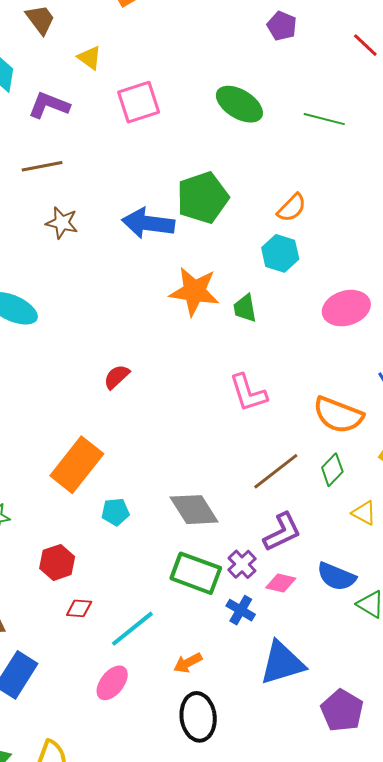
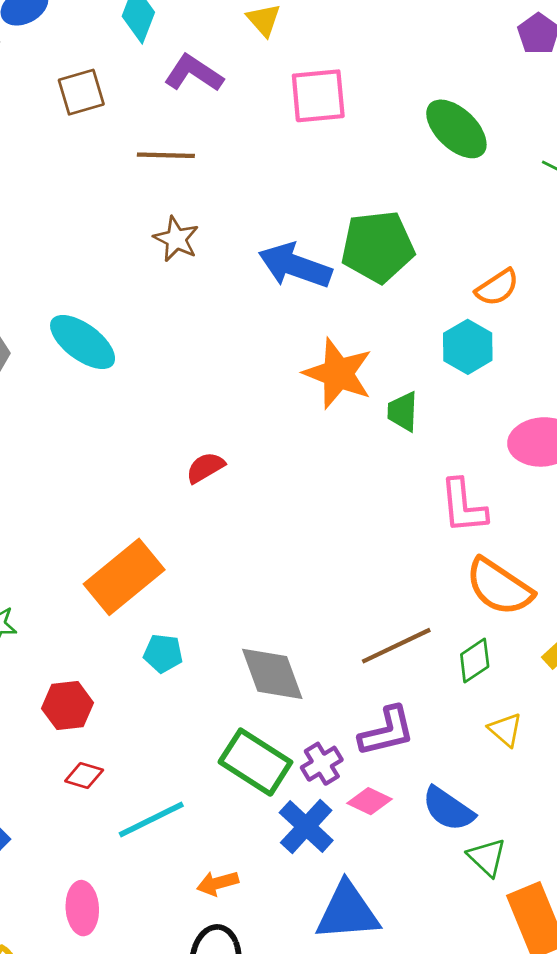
pink L-shape: (248, 393) -> (463, 506), moved
blue cross: (241, 610) -> (306, 826), size x1.4
pink ellipse: (112, 683) -> (82, 908), moved, turned -54

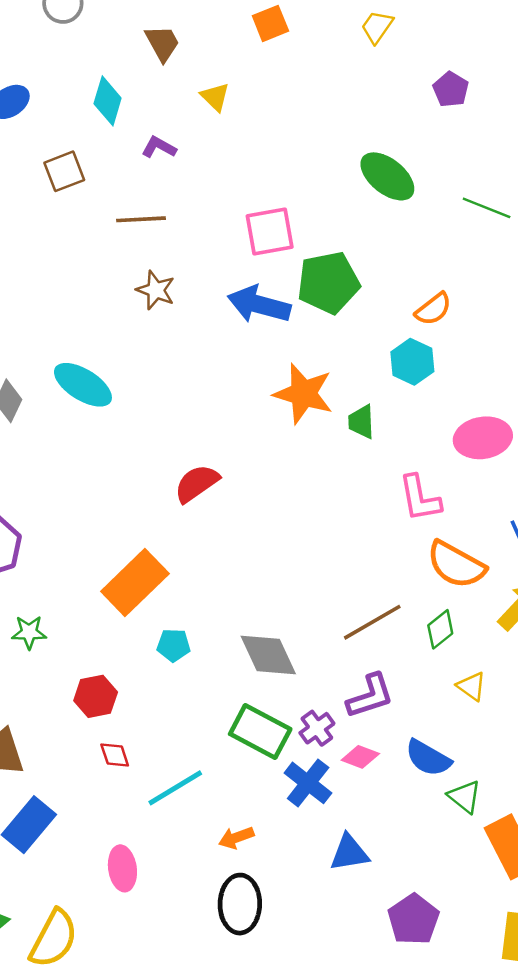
purple L-shape: (194, 73) -> (159, 147), size x0.7
pink square: (318, 96) -> (270, 232), moved
red semicircle: (205, 468) -> (197, 483), size x1.4
red diamond: (84, 775) -> (115, 755), turned 60
blue triangle: (348, 912) -> (349, 853), size x0.7

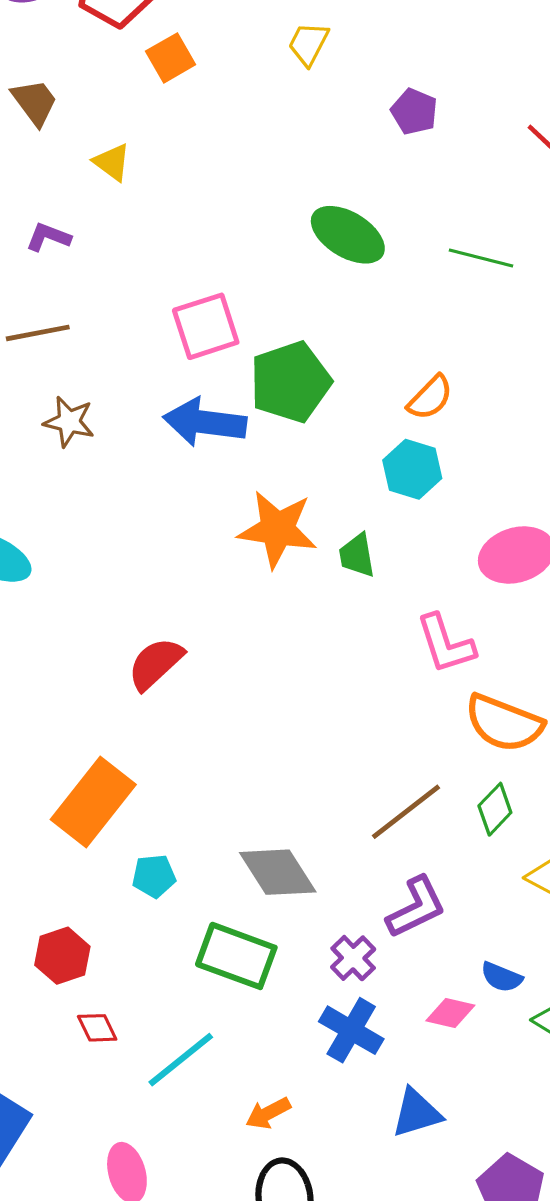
green rectangle: (260, 731) -> (236, 956), moved
pink diamond: (360, 757) -> (450, 1013), moved
blue semicircle: (428, 758) -> (502, 977), size x0.7

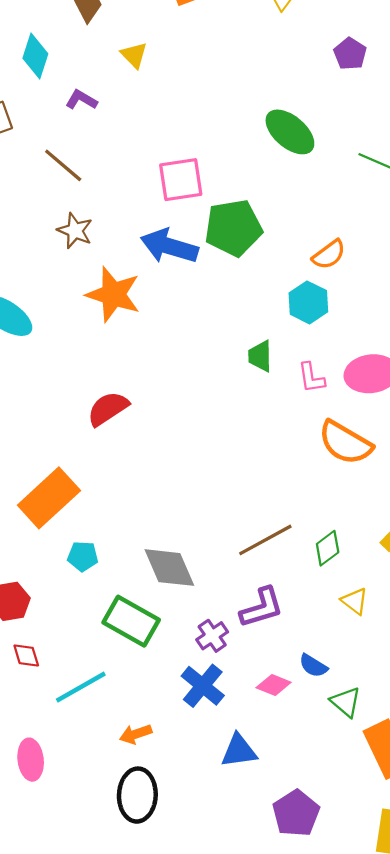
brown line: (38, 333) -> (63, 165), turned 42
orange star: (277, 529) -> (113, 294), moved
pink L-shape: (446, 644) -> (311, 378), moved, size x0.7
orange semicircle: (504, 723) -> (345, 443), moved

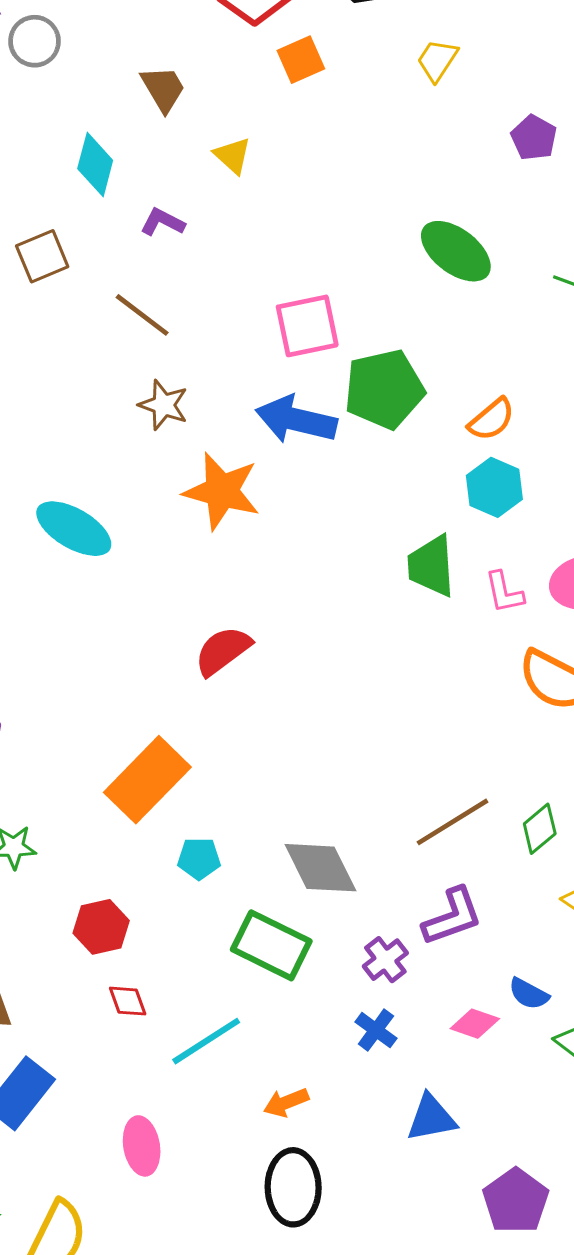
orange semicircle: (329, 255) -> (492, 419), moved
green trapezoid: (260, 356) -> (431, 566), size x1.4
blue cross: (203, 686) -> (376, 1030), size x0.7

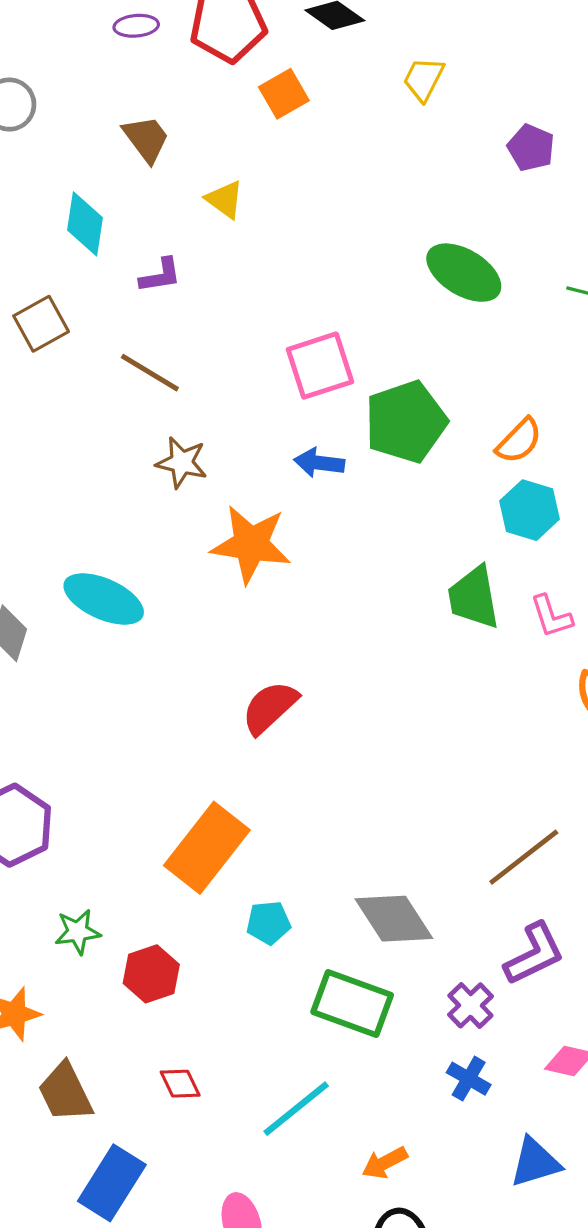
purple L-shape: (162, 222) -> (160, 275), turned 150
blue arrow: (296, 420) -> (319, 463), size x0.6
red hexagon: (101, 927) -> (151, 974), moved
red diamond: (128, 1001) -> (180, 1084), moved

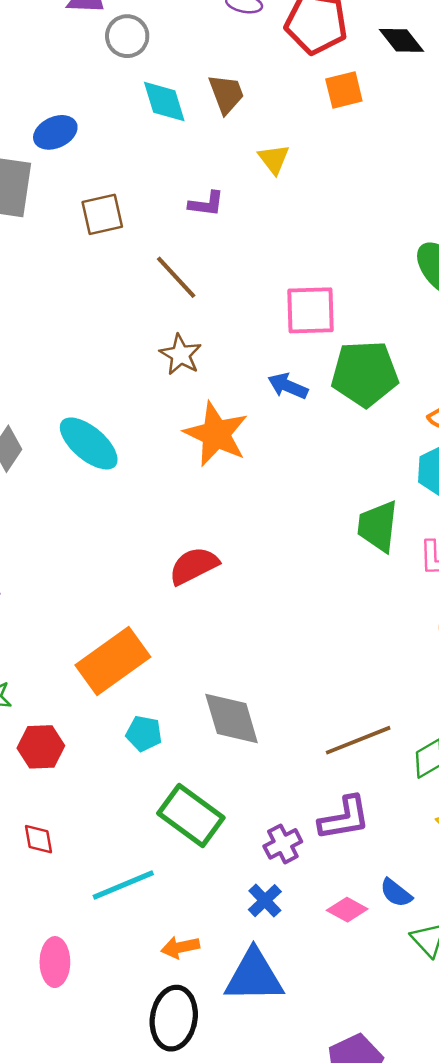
cyan diamond: (85, 224) -> (164, 101), moved, turned -42
gray diamond: (394, 919) -> (232, 718), moved
blue triangle: (535, 1162) -> (254, 976), moved, size x1.4

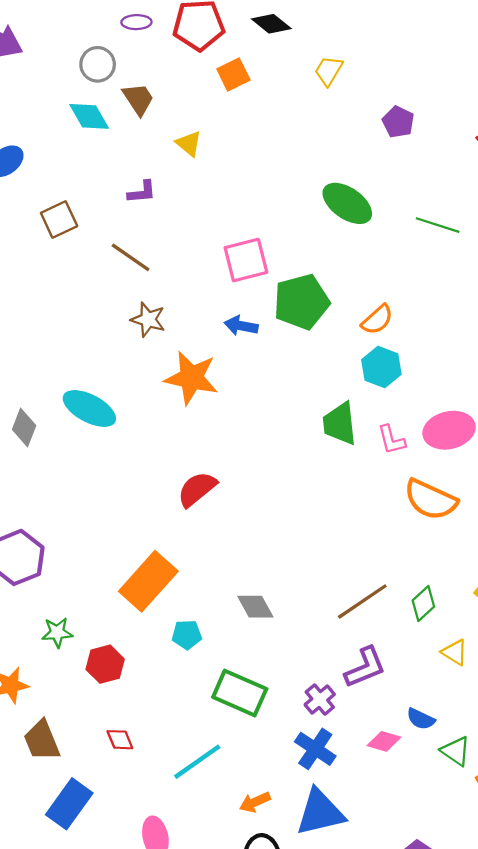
gray circle: (127, 36) -> (98, 64), moved
gray diamond: (232, 718) -> (255, 607), size x0.7
blue cross: (265, 901) -> (315, 749), size x1.4

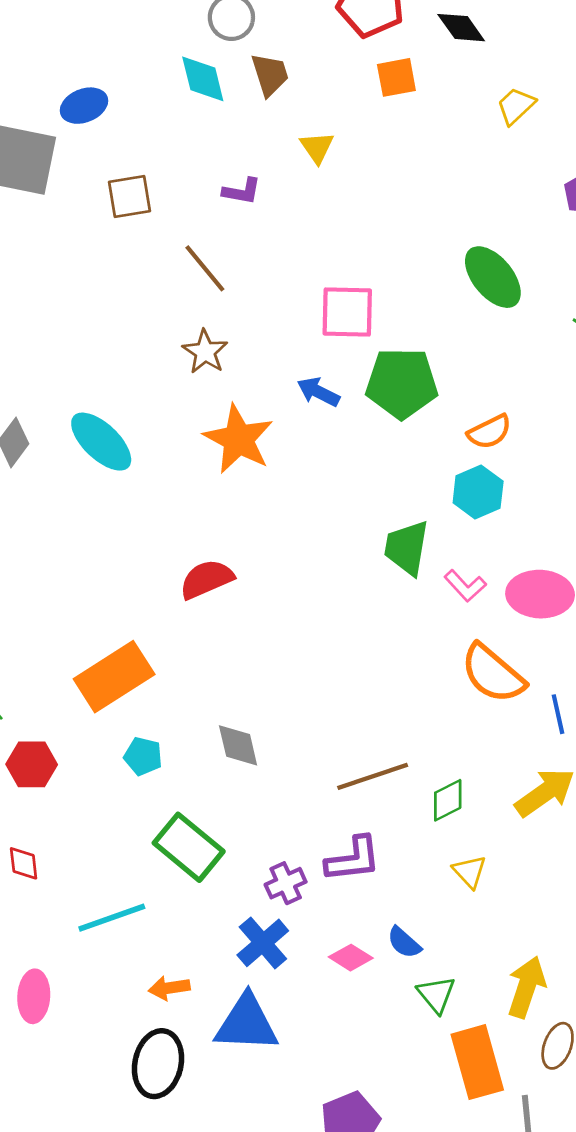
pink L-shape: (391, 440) -> (465, 586), turned -44

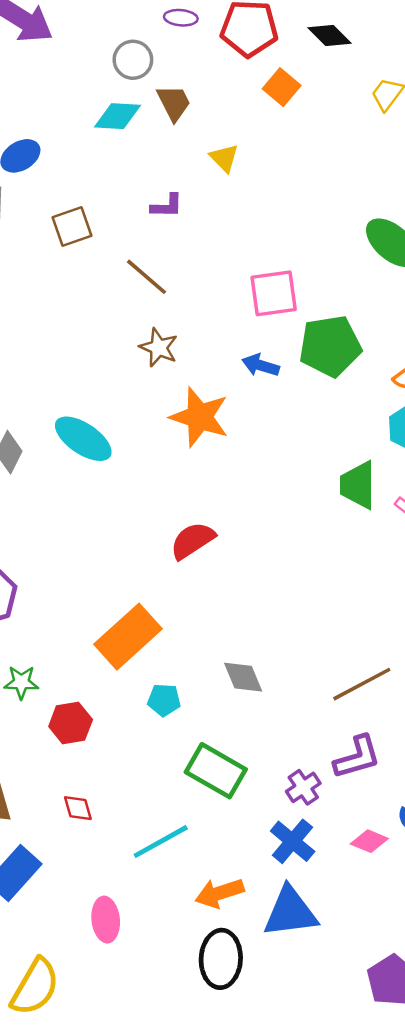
orange square: (396, 77) -> (282, 87), turned -30
cyan diamond: (203, 79) -> (117, 116), turned -63
orange arrow: (169, 988) -> (220, 893), size x1.4

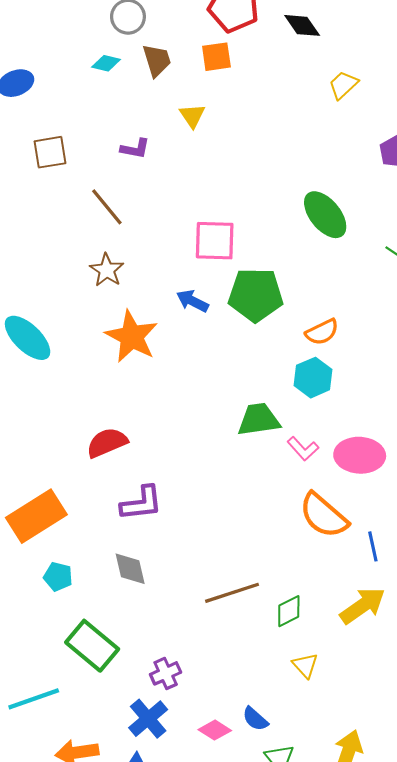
orange square: (282, 87) -> (216, 57), moved, turned 32
cyan diamond: (117, 116) -> (106, 63), size x0.7
green trapezoid: (358, 485) -> (259, 420), turned 72
purple L-shape: (357, 757) -> (141, 503), moved

